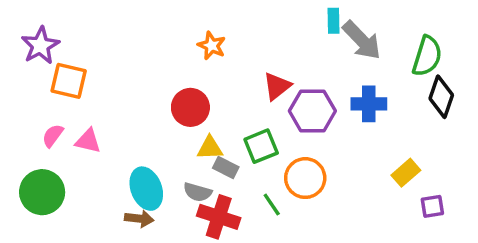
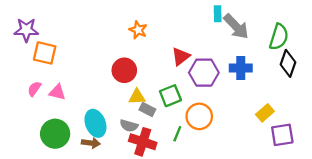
purple star: (40, 46) -> (26, 30), turned 30
green circle: (42, 192) -> (55, 134), moved
green line: (272, 205) -> (177, 134), turned 56
purple square: (432, 206) -> (282, 135), size x1.5

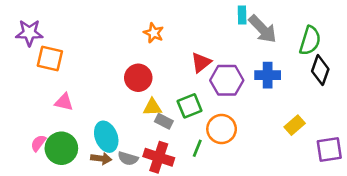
pink semicircle: (34, 89) -> (38, 143), moved
gray semicircle: (129, 126) -> (128, 158), moved
purple square: (282, 135) -> (329, 150), moved

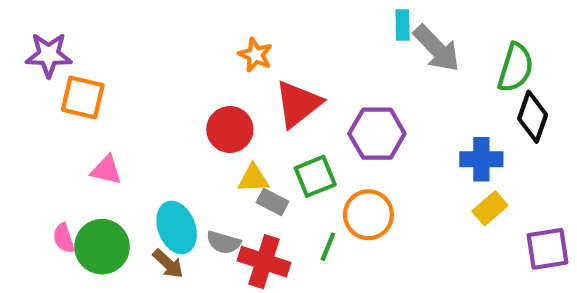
red triangle: (201, 62) -> (298, 104), moved, size x1.4
blue cross: (268, 75) -> (481, 159), moved
pink semicircle: (38, 143) -> (64, 238), turned -54
brown arrow: (101, 158) -> (168, 264), turned 36
gray semicircle: (128, 158) -> (223, 242), moved

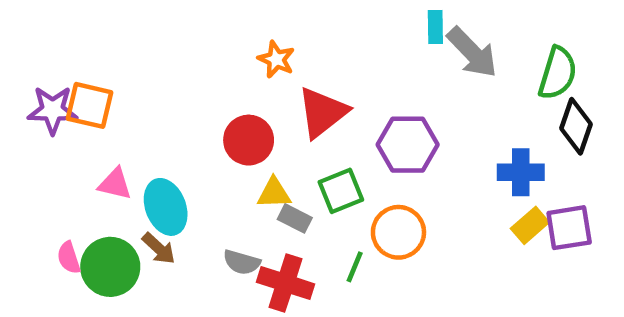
purple star: (49, 55) -> (53, 110), moved
cyan ellipse: (177, 227) -> (166, 207), moved
purple square: (547, 249) -> (569, 228), moved
brown arrow: (168, 264) -> (159, 248), moved

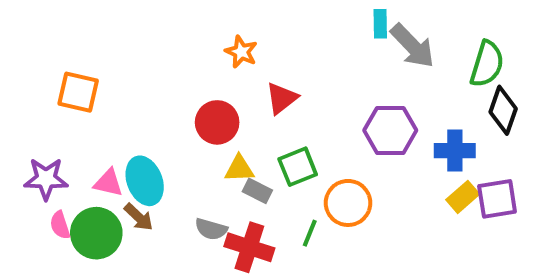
purple star: (53, 110) -> (46, 179), moved
red triangle: (322, 112) -> (282, 98), size x0.7
purple hexagon: (408, 145) -> (390, 130), moved
pink triangle: (115, 184) -> (108, 183), moved

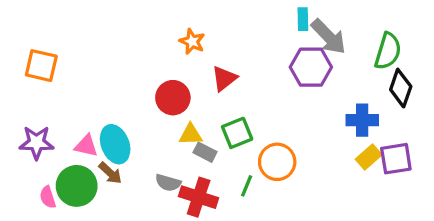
orange square: (78, 92) -> (41, 66), moved
purple hexagon: (390, 130) -> (311, 67), moved
pink semicircle: (60, 225) -> (48, 197), moved

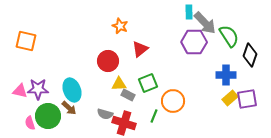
green semicircle: (388, 51) -> (229, 36), moved, turned -50
purple star: (36, 143) -> (38, 89), moved
pink triangle: (86, 146) -> (20, 91), moved

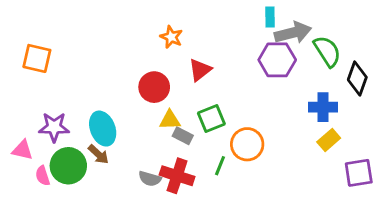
gray arrow: (205, 23) -> (293, 33), turned -60
pink triangle: (20, 91) -> (23, 150), moved
purple square: (247, 99) -> (359, 173), moved
gray semicircle: (105, 114) -> (150, 179), moved

